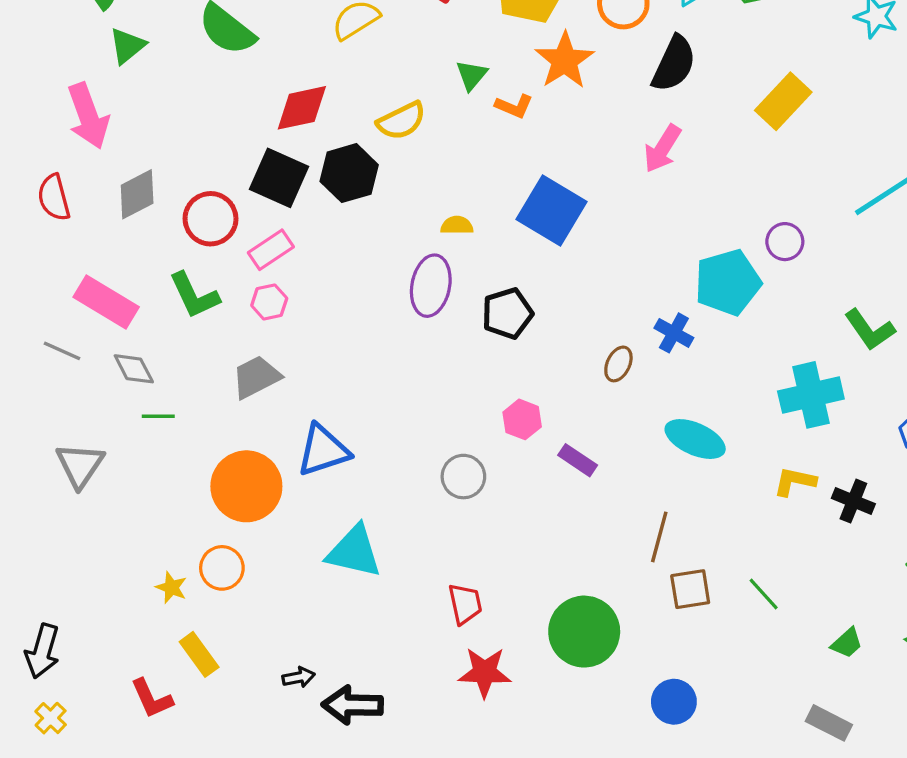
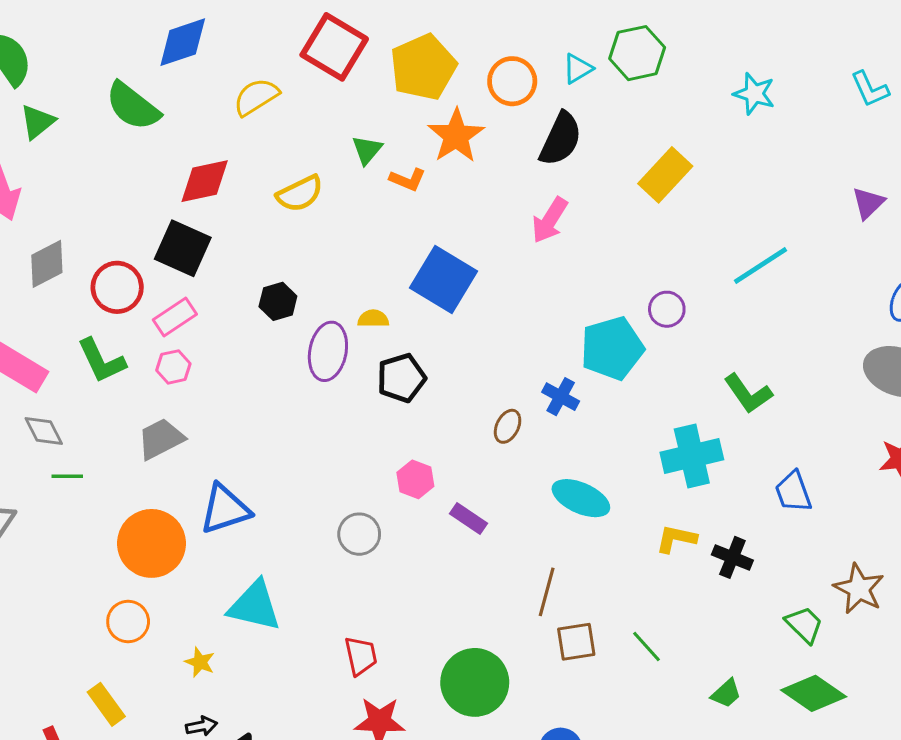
black hexagon: (349, 173) -> (278, 301), moved, size x0.7
yellow semicircle: (457, 225) -> (373, 319), moved
yellow star: (171, 587) -> (200, 662), moved

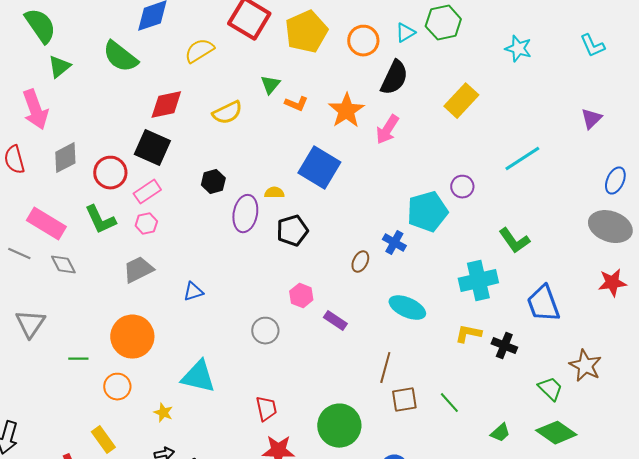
orange star: (456, 136) -> (346, 111), moved
green line: (67, 476) -> (78, 359), moved
blue trapezoid: (793, 492) -> (543, 304), size x1.4
blue triangle: (225, 509) -> (193, 292), moved, size x0.6

